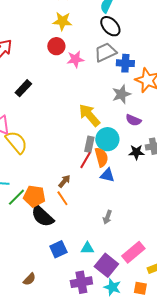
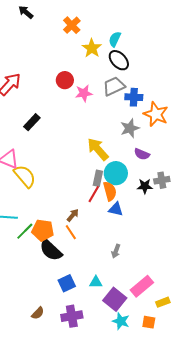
yellow star: (62, 21) -> (92, 48), moved, turned 30
purple cross: (81, 282) -> (72, 316), moved

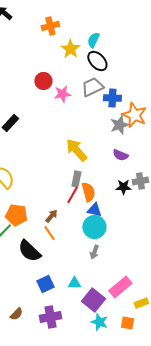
orange cross: (72, 25) -> (50, 26), turned 30
gray star: (130, 128) -> (119, 125), moved
cyan circle: (116, 173) -> (94, 227), moved
orange pentagon: (43, 230) -> (16, 215), moved

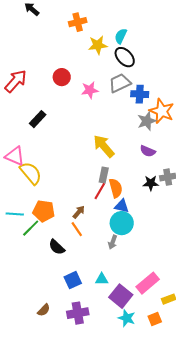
yellow star: (70, 49) -> (98, 45), turned 30
red circle: (43, 81) -> (62, 77), moved
black semicircle: (29, 251) -> (57, 247), size x0.7
gray arrow: (94, 252) -> (113, 242), moved
orange square: (127, 323) -> (155, 319), turned -32

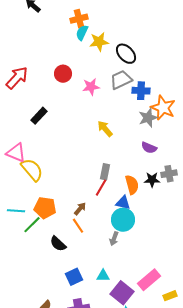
cyan semicircle: (121, 36) -> (82, 33), moved
yellow arrow: (104, 146) -> (105, 129), moved, size x0.7
orange semicircle: (116, 188) -> (132, 185), moved

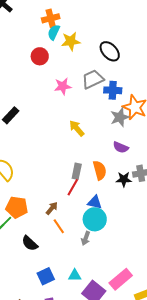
black ellipse: (126, 54) -> (110, 51), moved
red circle: (63, 74) -> (40, 56), moved
orange semicircle: (132, 185) -> (100, 170), moved
orange line: (78, 226) -> (59, 226), moved

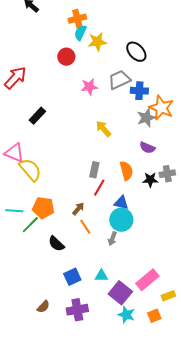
gray rectangle: (77, 171) -> (94, 170), moved

